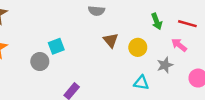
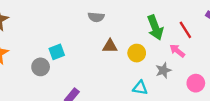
green arrow: (157, 21) -> (155, 28), size x1.5
red line: (187, 24) -> (185, 30), turned 42
brown triangle: (111, 40) -> (110, 46), turned -49

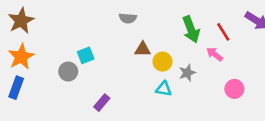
yellow circle: (137, 53) -> (162, 62), moved
gray star: (163, 70) -> (187, 73), moved
cyan triangle: (140, 88) -> (164, 89), moved

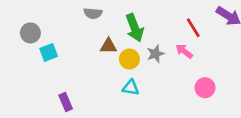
green arrow: (191, 29) -> (135, 28), moved
gray circle: (68, 72) -> (30, 33), moved
gray star: (187, 73) -> (155, 54), moved
purple rectangle: (102, 103) -> (66, 102), turned -63

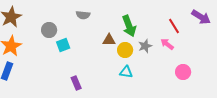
gray semicircle: (93, 13) -> (83, 15), moved

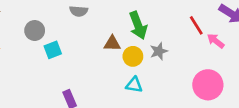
pink arrow: (167, 44) -> (216, 41), moved
pink circle: (183, 72) -> (208, 85), size x1.5

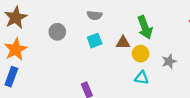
cyan square: (53, 50) -> (95, 41), moved
gray star: (159, 51) -> (169, 61), moved

